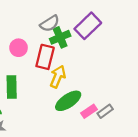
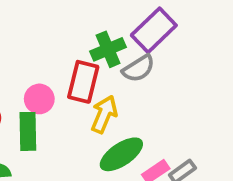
gray semicircle: (50, 23) -> (139, 68), moved
pink circle: (19, 48) -> (39, 99), moved

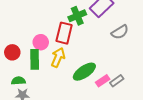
gray semicircle: (139, 68) -> (120, 32), moved
yellow arrow: (104, 114) -> (58, 57), moved

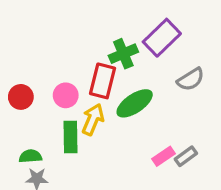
red circle: (12, 52) -> (21, 97), moved
green rectangle: (35, 59) -> (70, 137), moved
green ellipse: (84, 72) -> (135, 103), moved

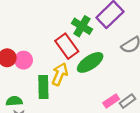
green cross: (123, 54) -> (82, 26), turned -36
red rectangle: (103, 81) -> (67, 46), turned -50
pink circle: (66, 95) -> (24, 60), moved

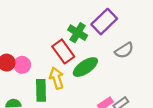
yellow arrow: (60, 74) -> (57, 78), turned -40

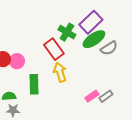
green ellipse: (85, 67) -> (94, 39), moved
yellow arrow: (57, 78) -> (60, 72), moved

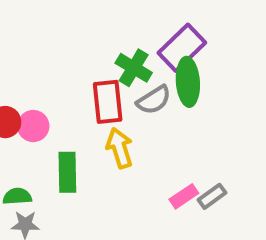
green ellipse: (94, 39) -> (188, 82), turned -60
gray semicircle: (109, 48) -> (154, 100), moved
red rectangle: (54, 49) -> (108, 102), turned 30

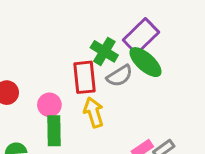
green ellipse: (188, 82) -> (145, 62), turned -44
pink circle: (33, 126) -> (49, 105), moved

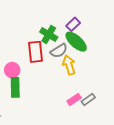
purple rectangle: (141, 36) -> (73, 24), size x0.6
yellow arrow: (94, 112) -> (69, 65), moved

